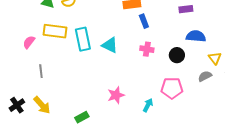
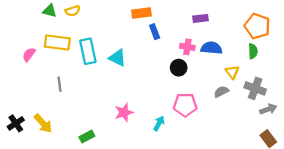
pink cross: (147, 49) -> (187, 47), moved
black circle: (177, 55) -> (179, 68), moved
gray line: (41, 71) -> (59, 84), moved

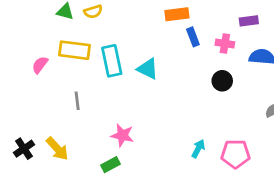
pink cross: (187, 47) -> (225, 44), moved
pink pentagon: (185, 105) -> (235, 154), moved
pink star: (124, 112) -> (122, 135), moved, turned 30

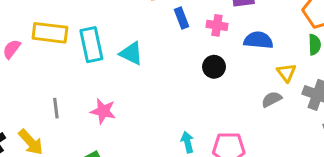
gray line: (77, 101) -> (56, 108), moved
pink star: (122, 135) -> (103, 111), moved
cyan arrow: (198, 149) -> (187, 142), turned -42

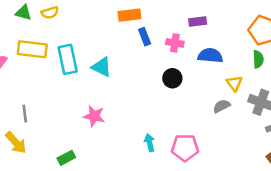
gray line: (56, 108) -> (25, 114), moved
pink star: (103, 111) -> (94, 116), moved

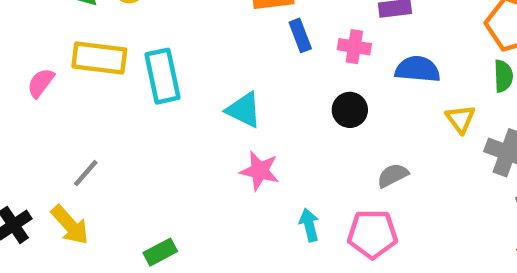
cyan triangle: (102, 67) -> (244, 110), moved
gray semicircle: (222, 106) -> (393, 175), moved
gray line: (25, 114) -> (86, 173), turned 48
pink star: (94, 116) -> (260, 171), moved

